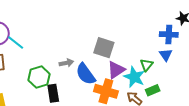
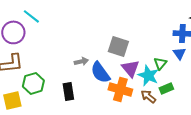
cyan line: (16, 43) -> (31, 16), moved
purple triangle: (116, 70) -> (130, 68), turned -36
green hexagon: (39, 77) -> (33, 83), moved

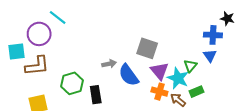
green hexagon: (33, 83) -> (72, 83), moved
orange cross: (120, 89) -> (159, 92), moved, size x0.7

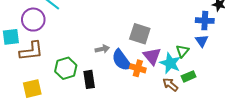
orange cross: (159, 92) -> (138, 68), moved

